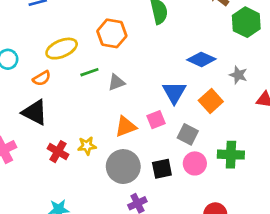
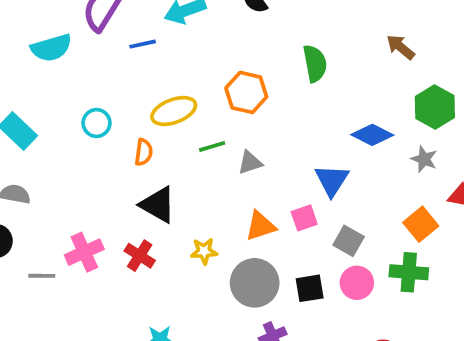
green hexagon: (246, 22) -> (435, 107), moved
orange semicircle: (42, 78) -> (144, 152), turned -54
orange square: (211, 101) -> (421, 224), moved
black triangle: (35, 112) -> (158, 205), moved
red cross: (58, 152) -> (140, 256), moved

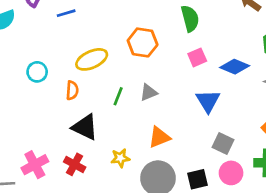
green line: (212, 146) -> (118, 96), moved, turned -48
pink square: (304, 218) -> (197, 57), moved

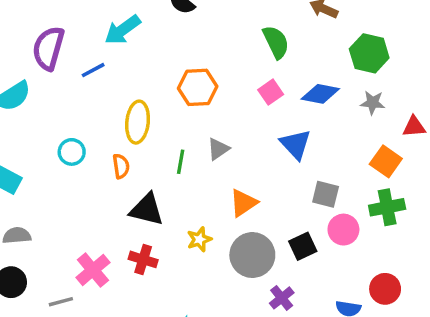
green semicircle: (190, 18) -> (276, 42), moved
yellow ellipse: (92, 59) -> (138, 122), turned -48

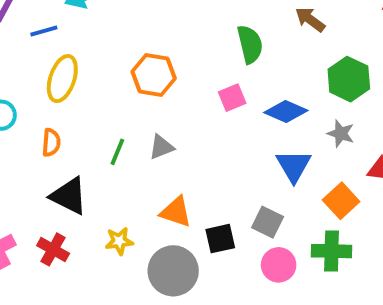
yellow ellipse: (138, 122) -> (62, 79), moved
blue triangle: (296, 144) -> (294, 166), moved
orange triangle: (243, 203) -> (176, 212), turned 40
black square: (303, 246) -> (220, 239), moved

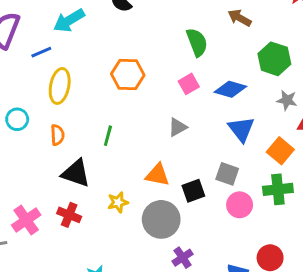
gray star: (341, 134) -> (287, 100), moved
gray triangle: (161, 147) -> (178, 127), moved

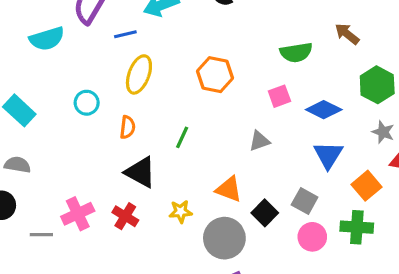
green semicircle: (197, 42) -> (296, 52), turned 92
black square: (193, 191) -> (265, 213), turned -35

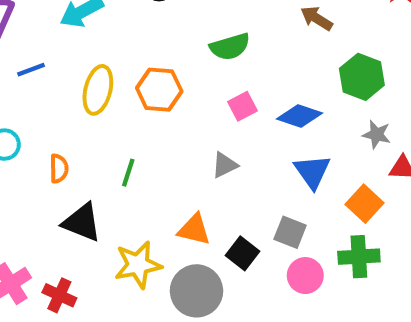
blue line: (125, 34) -> (31, 70), moved
green semicircle: (296, 52) -> (230, 47), moved
yellow ellipse: (139, 74) -> (98, 90), moved
yellow star: (181, 212) -> (138, 265), size x1.6
red cross: (125, 216) -> (59, 295), moved

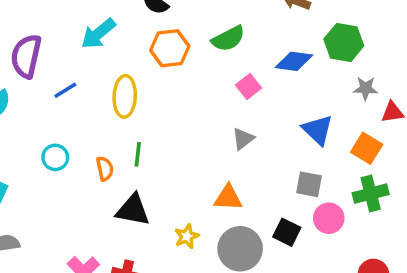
orange hexagon: (159, 90) -> (170, 48), moved
blue diamond: (299, 116) -> (294, 61), moved
green line: (128, 173) -> (138, 154), moved
black square: (243, 253) -> (287, 232), moved
yellow star: (138, 265) -> (187, 236), size x0.6

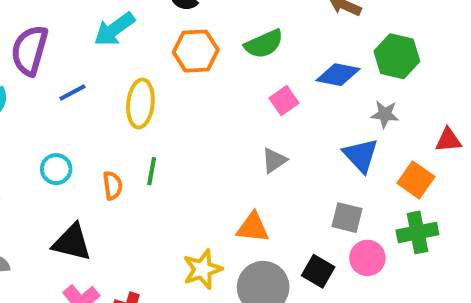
gray star: (366, 88) -> (385, 114), moved
black triangle: (133, 210) -> (72, 242), moved
yellow star: (187, 236) -> (202, 269), size x1.4

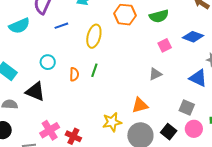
blue triangle: (361, 155) -> (198, 78), turned -30
orange triangle: (253, 227) -> (140, 105), turned -30
black triangle: (72, 242) -> (35, 92), moved

